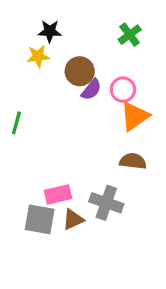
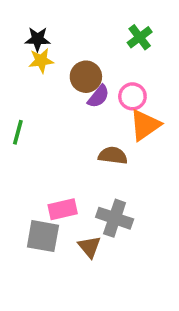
black star: (50, 31) -> (38, 39), moved
brown semicircle: (133, 161) -> (113, 156), moved
brown triangle: (73, 219) -> (89, 247), moved, turned -45

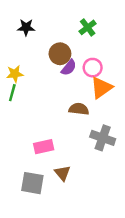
green cross: (140, 37) -> (88, 27), moved
yellow star: (41, 61) -> (15, 74), moved
gray cross: (115, 218) -> (103, 138), moved
gray square: (43, 236) -> (32, 183), moved

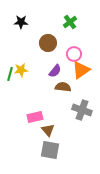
purple semicircle: (69, 68) -> (55, 71), moved
yellow star: (15, 74) -> (21, 70), moved
brown triangle: (62, 173) -> (48, 130), moved
gray square: (32, 183) -> (50, 150), moved

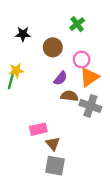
black star: (21, 22) -> (23, 34), moved
yellow star: (21, 70) -> (16, 71), moved
gray cross: (82, 110) -> (90, 106), moved

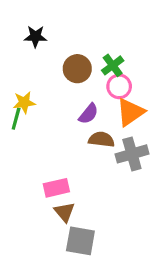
green cross: (77, 24) -> (113, 65), moved
black star: (23, 34) -> (35, 36), moved
gray cross: (90, 106) -> (132, 154), turned -35
brown triangle: (53, 144) -> (64, 212), moved

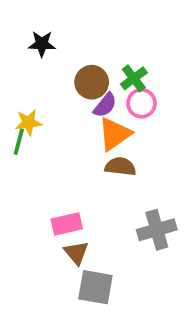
orange triangle: (130, 112) -> (115, 134), moved
purple semicircle: (89, 114) -> (105, 105), moved
gray cross: (132, 154) -> (157, 230), moved

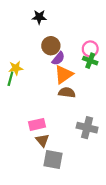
black star: (42, 44) -> (39, 17), moved
green cross: (134, 78) -> (90, 61), moved, turned -32
pink circle: (141, 103) -> (90, 49), moved
gray cross: (157, 230) -> (87, 128), turned 30

